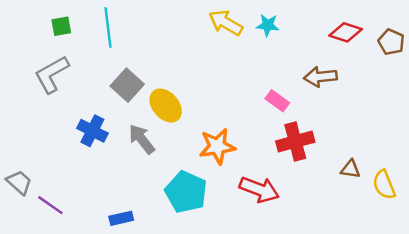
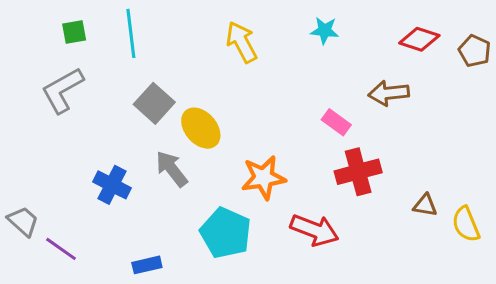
yellow arrow: (226, 23) -> (242, 42), moved, turned 32
blue cross: (92, 131) -> (112, 185), moved

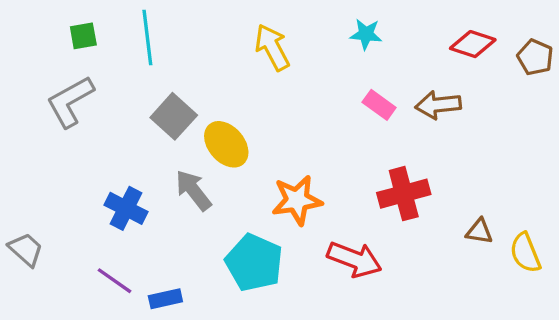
pink rectangle: (336, 122) -> (379, 105), moved
purple line: (61, 249) -> (115, 281), moved

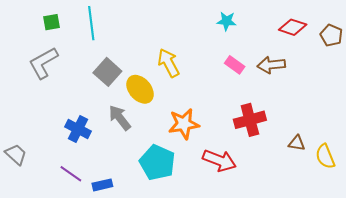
yellow arrow: (272, 47) -> (169, 63), moved

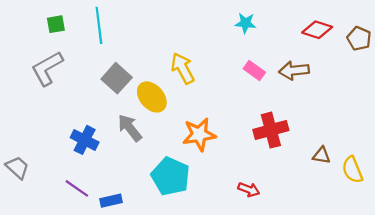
red arrow: (219, 160) -> (249, 190), moved, size x0.6

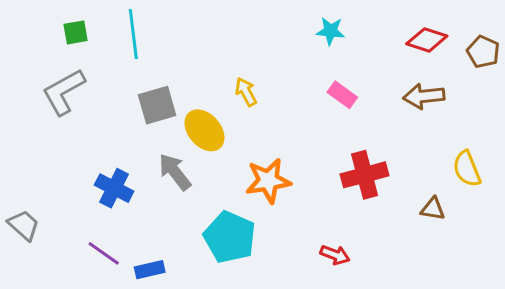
yellow arrow: (183, 68) -> (246, 92), size x0.7
brown arrow: (294, 71) -> (424, 96), moved
gray square: (117, 78) -> (157, 105), turned 32
yellow semicircle: (352, 170) -> (467, 169), moved

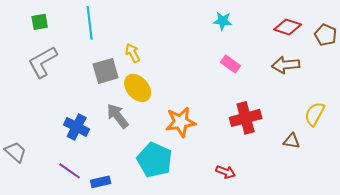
green square: (76, 32) -> (40, 22), moved
yellow arrow: (246, 92) -> (133, 53), moved
yellow semicircle: (467, 169) -> (315, 114), turned 50

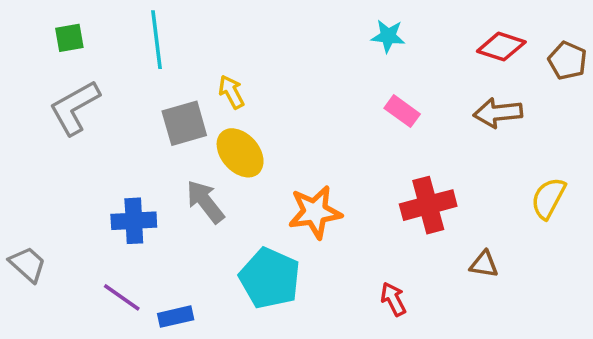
blue cross: (77, 127) -> (134, 221), turned -30
brown triangle: (292, 141) -> (484, 264), moved
red arrow: (226, 172) -> (393, 299), turned -138

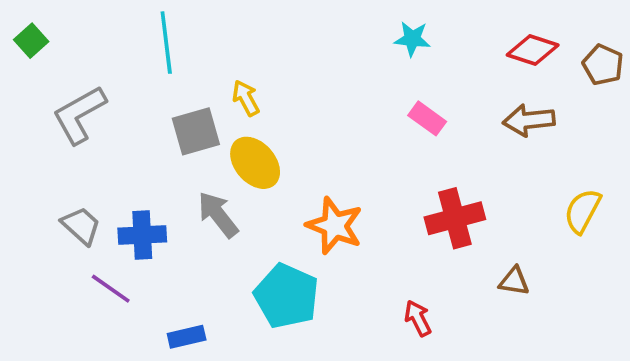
green square: (69, 38) -> (31, 41), moved, turned -32
orange star: (315, 212) -> (335, 226), turned 30
gray trapezoid: (28, 264) -> (81, 226), moved
purple line: (122, 297) -> (111, 289), moved

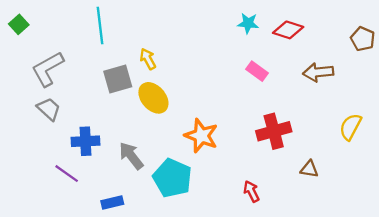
red diamond: (533, 50) -> (288, 30), moved
gray arrow: (218, 215) -> (131, 156), moved
gray trapezoid: (81, 226) -> (49, 109), moved

